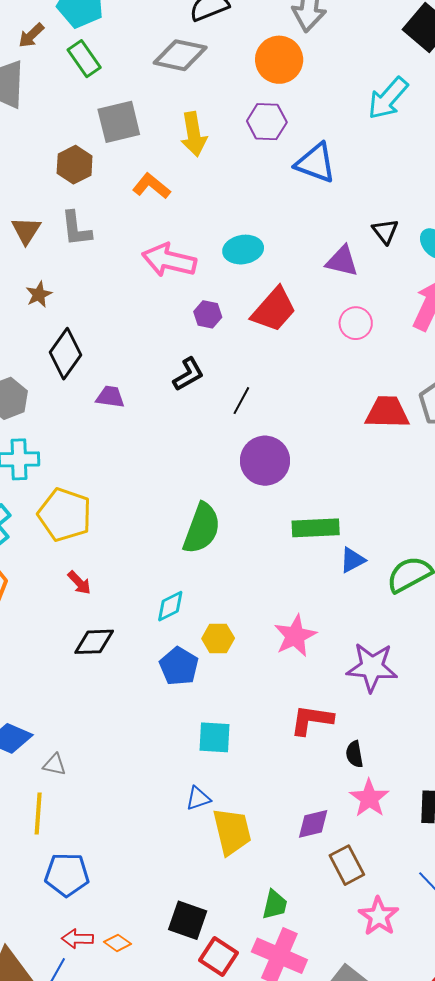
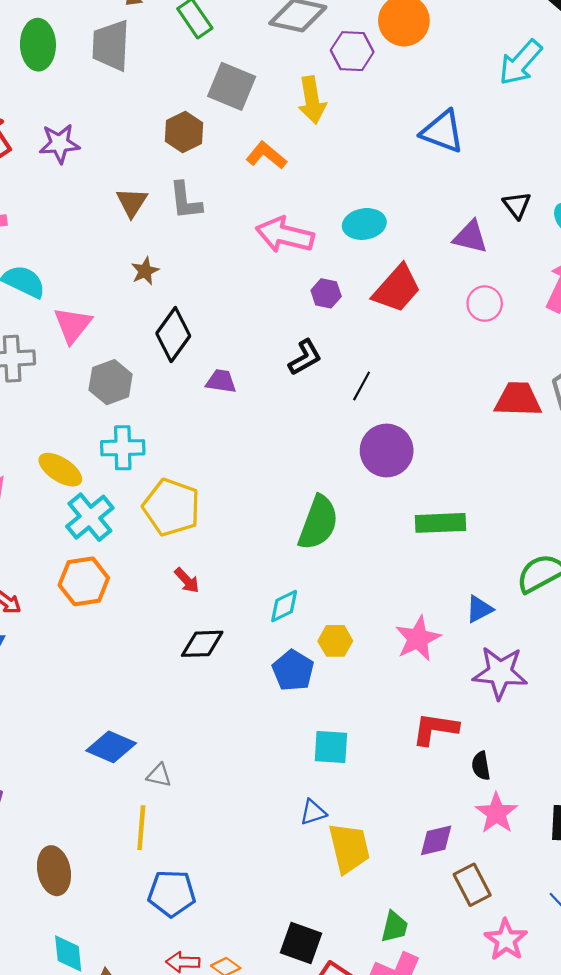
gray square: (119, 122) -> (232, 86), turned 36
purple hexagon: (267, 122) -> (352, 51), moved
blue triangle: (352, 560) -> (479, 609), moved

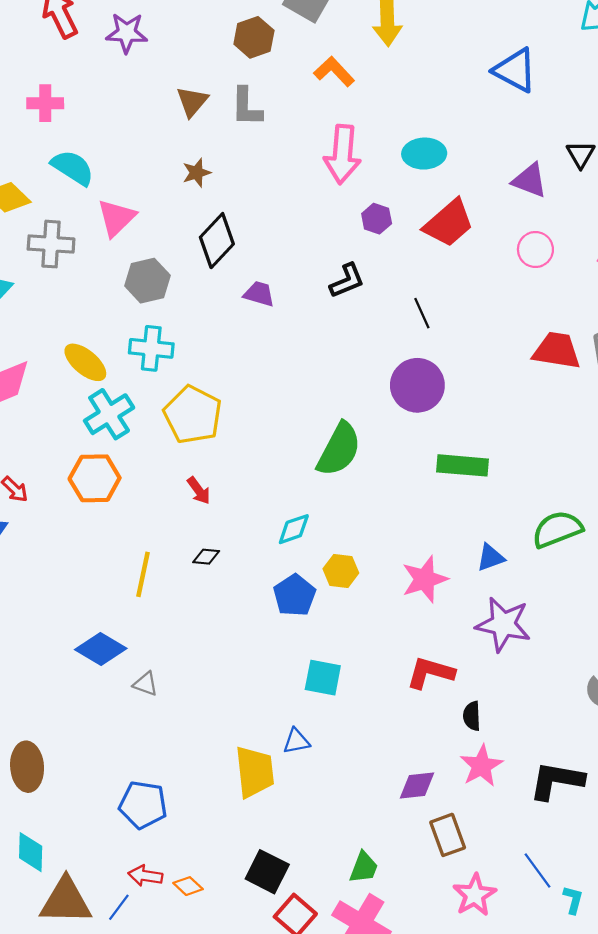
pink arrow: (285, 235) -> (342, 154), turned -106
black line: (362, 386) -> (422, 313), moved, turned -60
black diamond: (202, 644) -> (206, 557), size x0.6
yellow line: (141, 828) -> (143, 574), moved
yellow trapezoid: (349, 848) -> (255, 772), moved

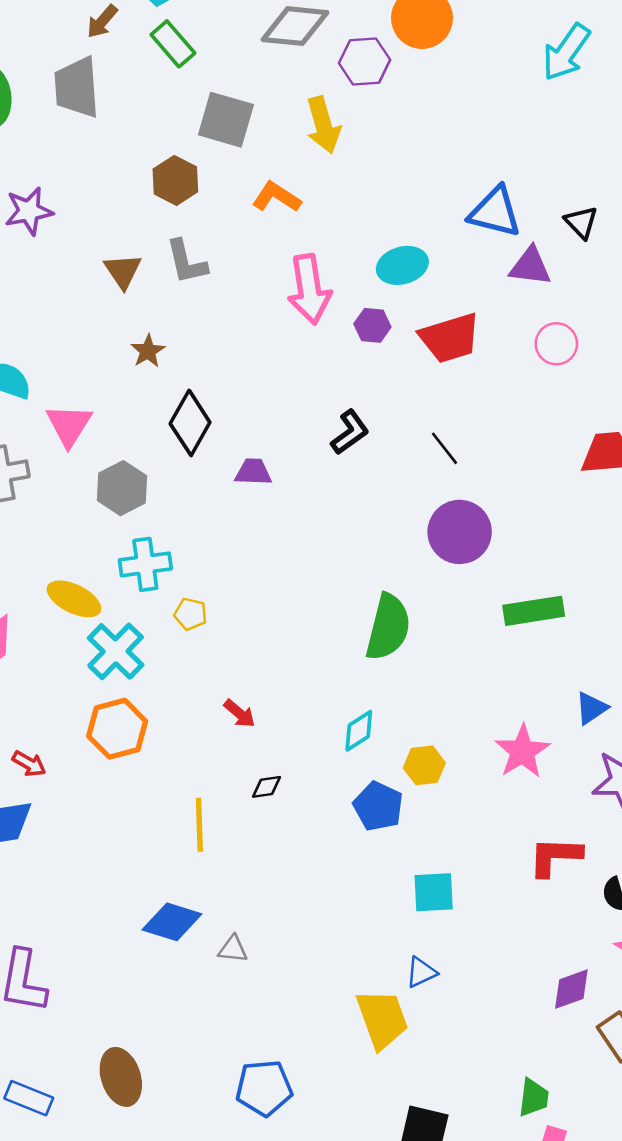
blue triangle: (515, 70) -> (495, 212), moved
purple hexagon: (377, 219) -> (372, 325), moved
red trapezoid: (449, 223) -> (450, 338), turned 38
yellow pentagon: (193, 415) -> (190, 614), moved, size x0.5

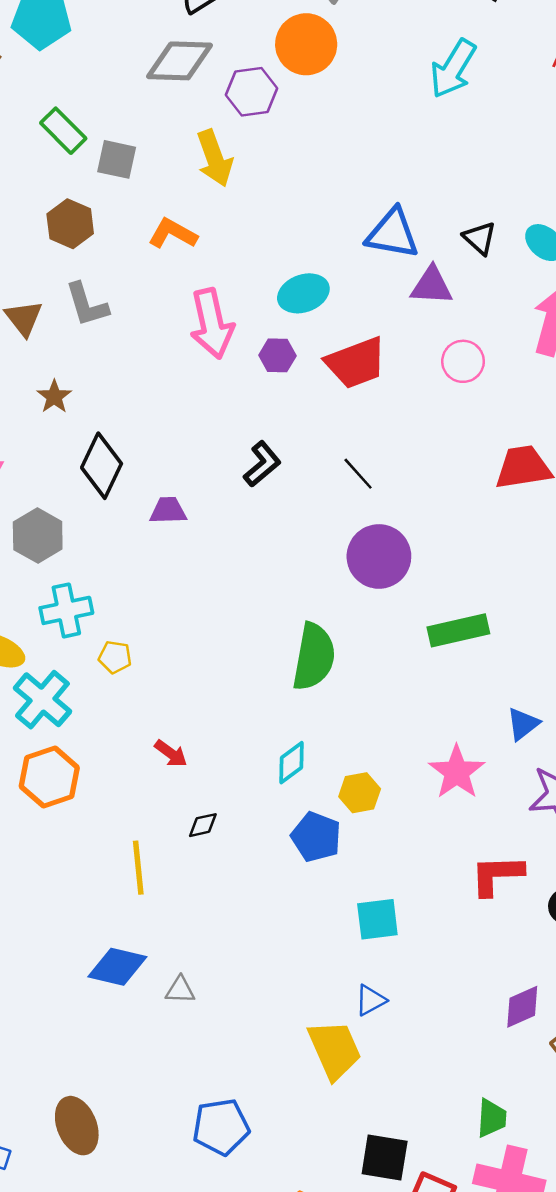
green rectangle: (173, 44) -> (63, 131), moved
gray square: (226, 120) -> (117, 159), size x0.7

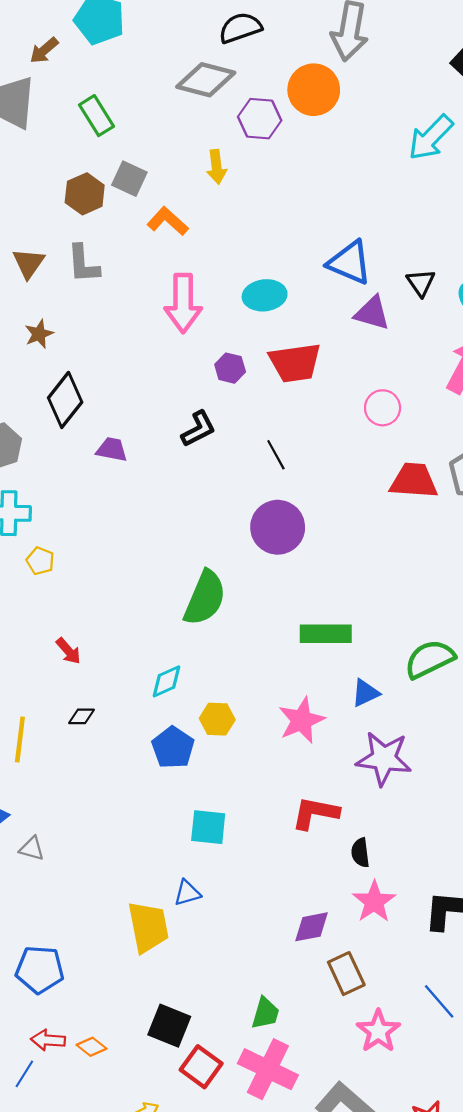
yellow arrow: (215, 158) -> (217, 167), size x0.7
gray square: (117, 159) -> (129, 179), moved
purple hexagon: (277, 355) -> (230, 368), moved
pink circle: (463, 361) -> (383, 408), moved
green rectangle: (458, 630) -> (326, 634), moved

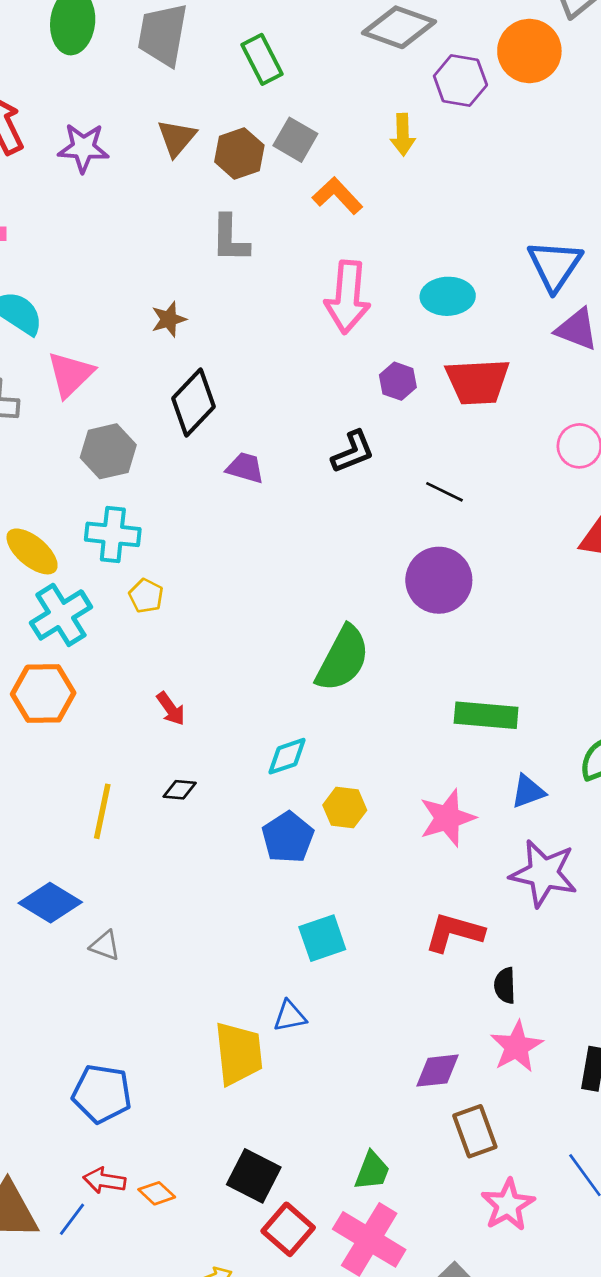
brown triangle: (28, 263) -> (177, 138), moved
blue triangle: (350, 263) -> (555, 265), turned 36
black line: (276, 455) -> (444, 492), turned -40
cyan square: (208, 827) -> (322, 938), turned -30

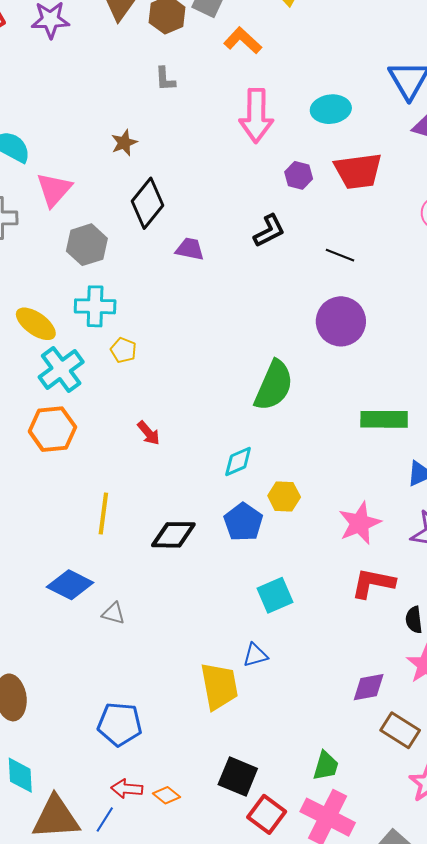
gray L-shape: (230, 239) -> (165, 79), size x0.7
black diamond: (180, 790) -> (173, 535), moved, size x1.8
pink star: (447, 818) -> (360, 523), moved
brown rectangle: (475, 1131) -> (400, 730), turned -33

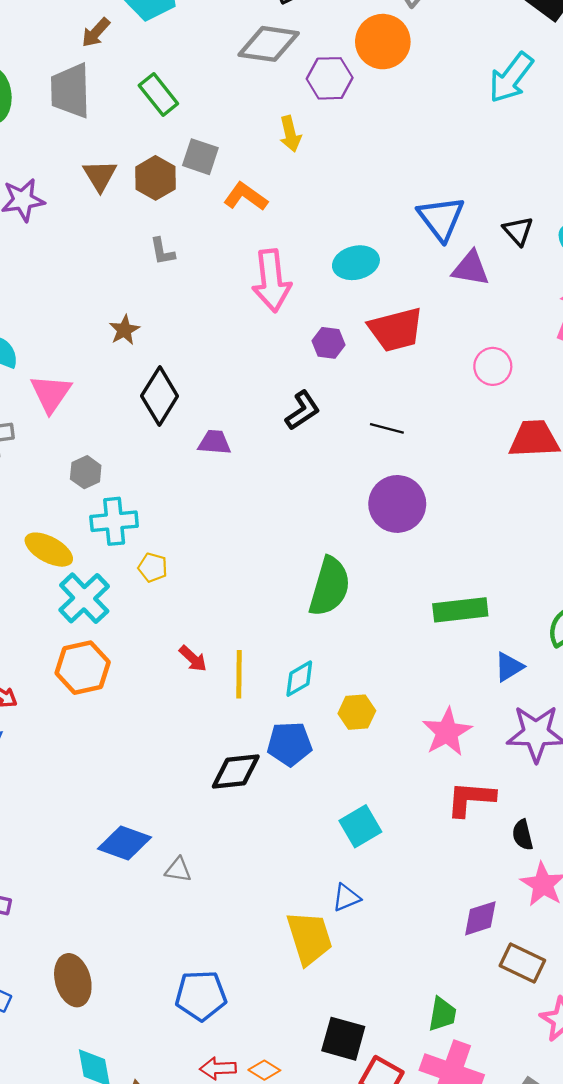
gray hexagon: (87, 245) -> (86, 472), moved, size x0.7
yellow line: (103, 514) -> (239, 674), moved
blue pentagon: (243, 522) -> (289, 744), moved, turned -30

